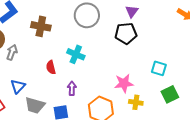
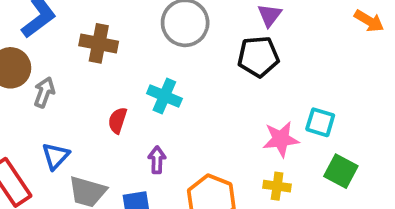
red semicircle: (51, 67) -> (117, 120), turned 32
pink star: (124, 83) -> (281, 139), moved
green square: (170, 94) -> (341, 171), turned -36

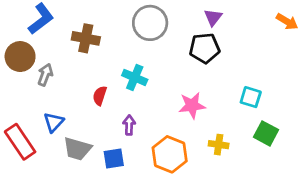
pink star: (281, 139) -> (192, 105), moved

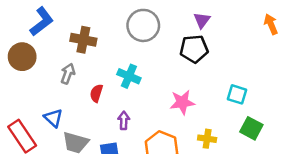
orange arrow: (287, 22) -> (271, 24), turned -144
gray arrow: (45, 75) -> (68, 74), moved
blue triangle: (54, 122) -> (53, 118), turned -30

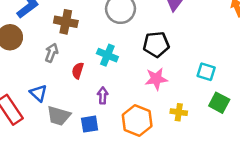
black pentagon: (194, 49) -> (156, 44), moved

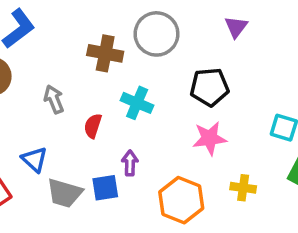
brown cross: (66, 22) -> (105, 53), moved
gray arrow: (52, 53) -> (54, 99), turned -42
blue square: (90, 124) -> (105, 188), moved

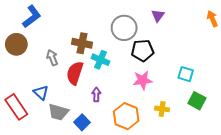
gray circle: (156, 34) -> (124, 28), moved
brown cross: (105, 53) -> (82, 43), moved
red semicircle: (93, 126) -> (75, 73), size x1.6
blue square: (105, 188) -> (82, 122), moved, turned -35

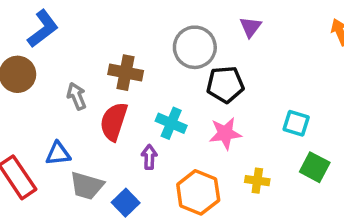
cyan cross: (100, 60) -> (171, 123), moved
blue triangle: (41, 93) -> (58, 154), turned -49

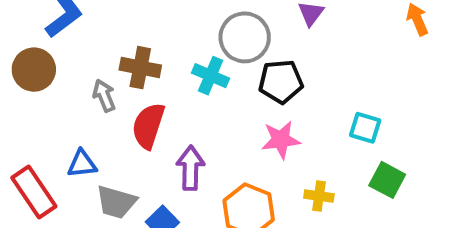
brown cross: (126, 73) -> (140, 68), moved
cyan cross: (171, 123) -> (211, 76), moved
purple arrow: (149, 157) -> (190, 168), size x1.5

